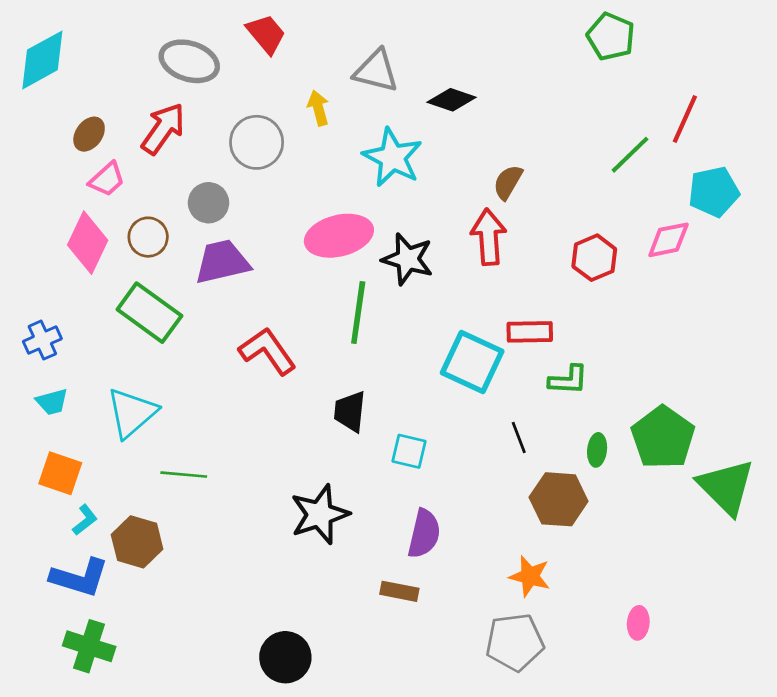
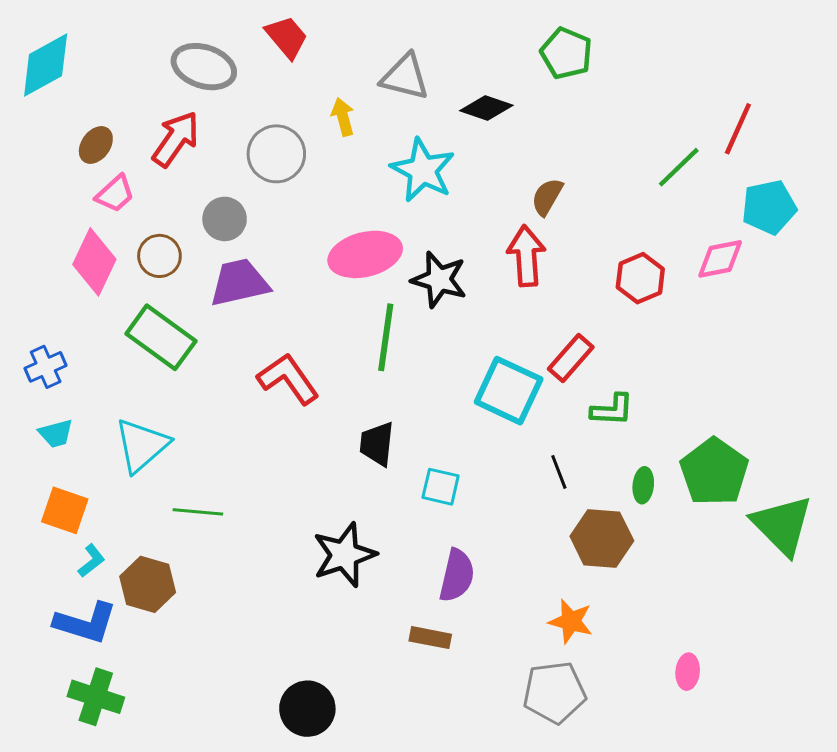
green pentagon: (611, 37) -> (566, 53), moved
red rectangle: (530, 332) -> (571, 358), turned -48

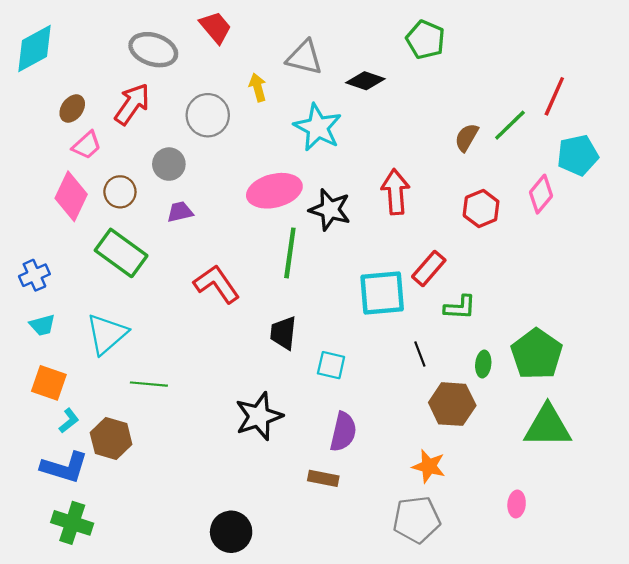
brown semicircle: (547, 197) -> (467, 137), moved
pink diamond: (720, 259) -> (541, 194), turned -39
purple trapezoid: (239, 283) -> (180, 212), size x0.6
cyan square: (509, 391) -> (382, 293), turned -30
green triangle: (782, 525) -> (548, 426), moved, turned -45

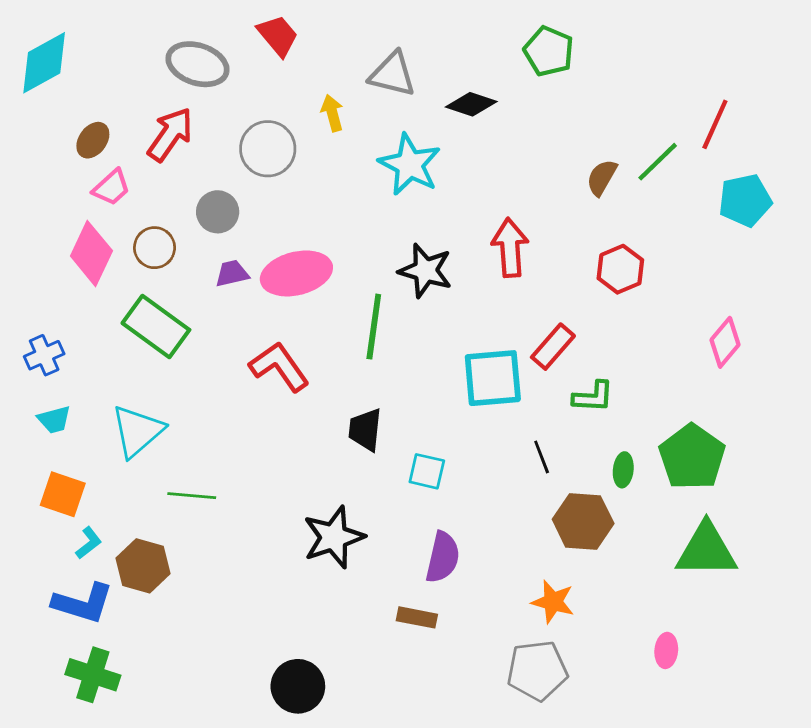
pink ellipse: (274, 191) -> (296, 273), moved
pink diamond: (541, 194) -> (725, 342), moved

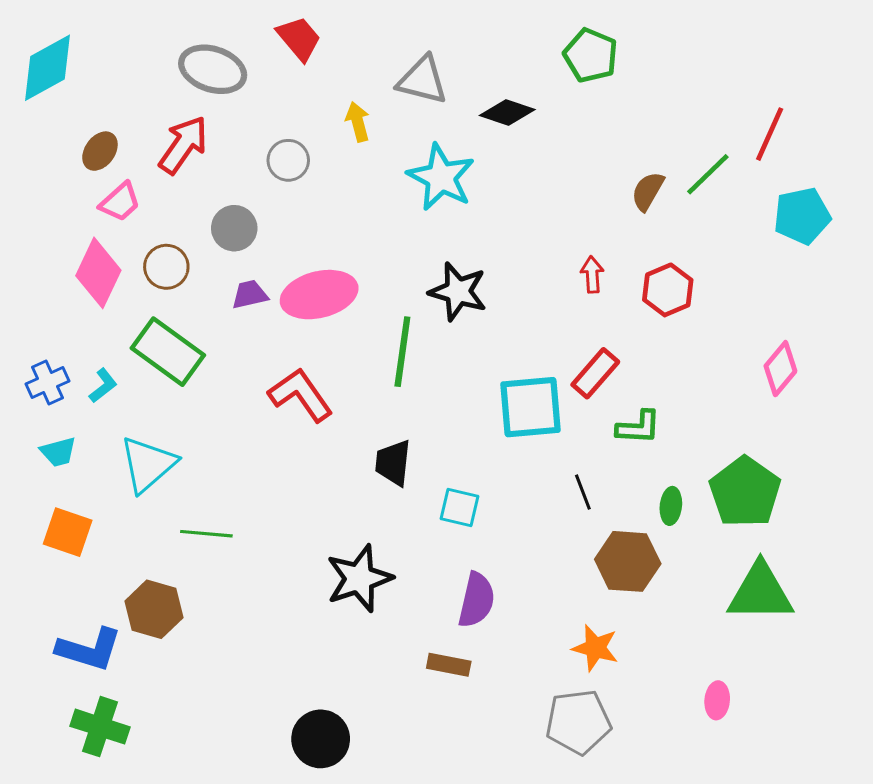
gray circle: (268, 149) -> (288, 160), size x0.7
red arrow: (510, 248) -> (592, 274), moved, size x0.6
cyan L-shape: (89, 543) -> (103, 386), moved

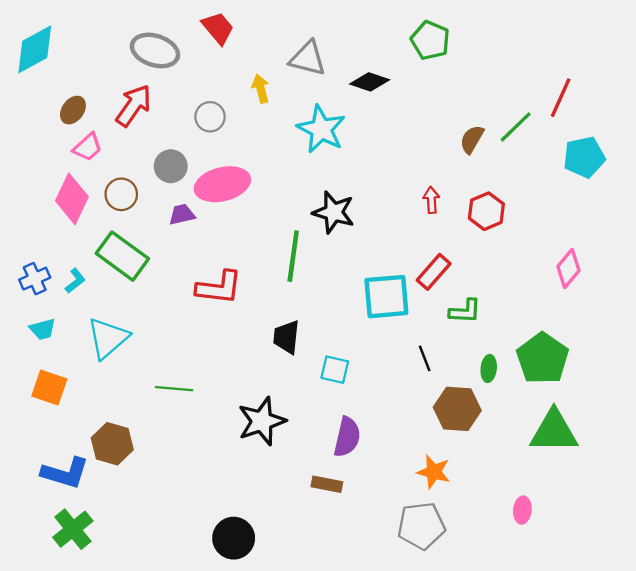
pink ellipse: (319, 295) -> (222, 184), moved
red L-shape: (301, 395) -> (219, 288), turned 132
green line: (206, 534) -> (174, 389), moved
green cross: (100, 727) -> (73, 529), turned 33

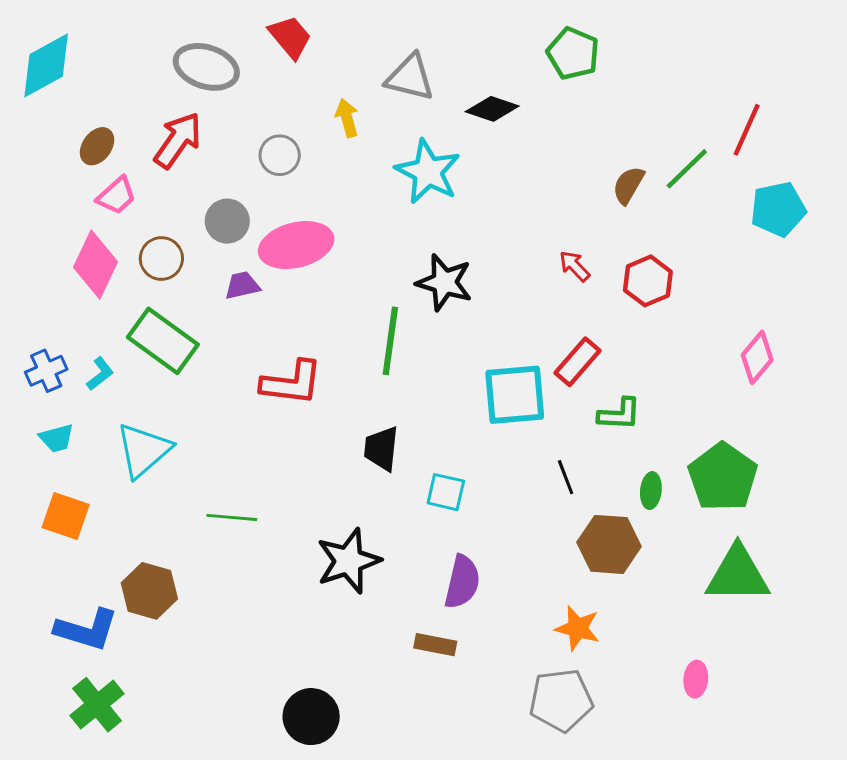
red arrow: (431, 200) -> (575, 266), turned -40

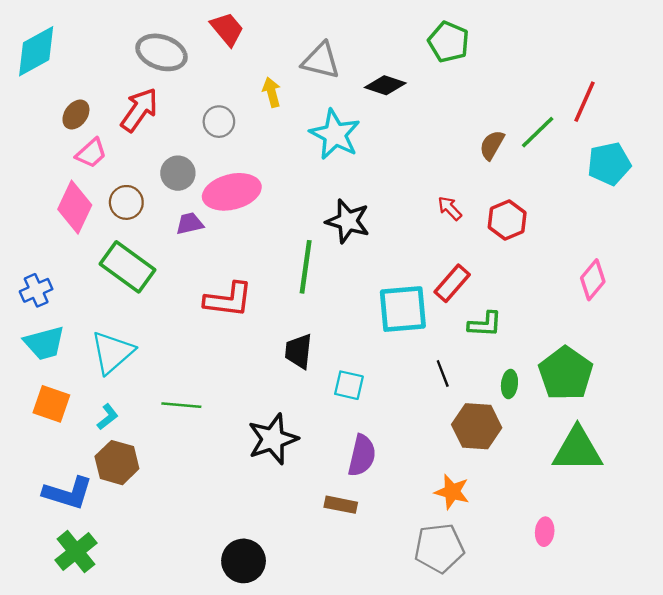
cyan L-shape: (100, 374) -> (108, 417), moved
cyan trapezoid: (57, 438) -> (44, 343), size x1.5

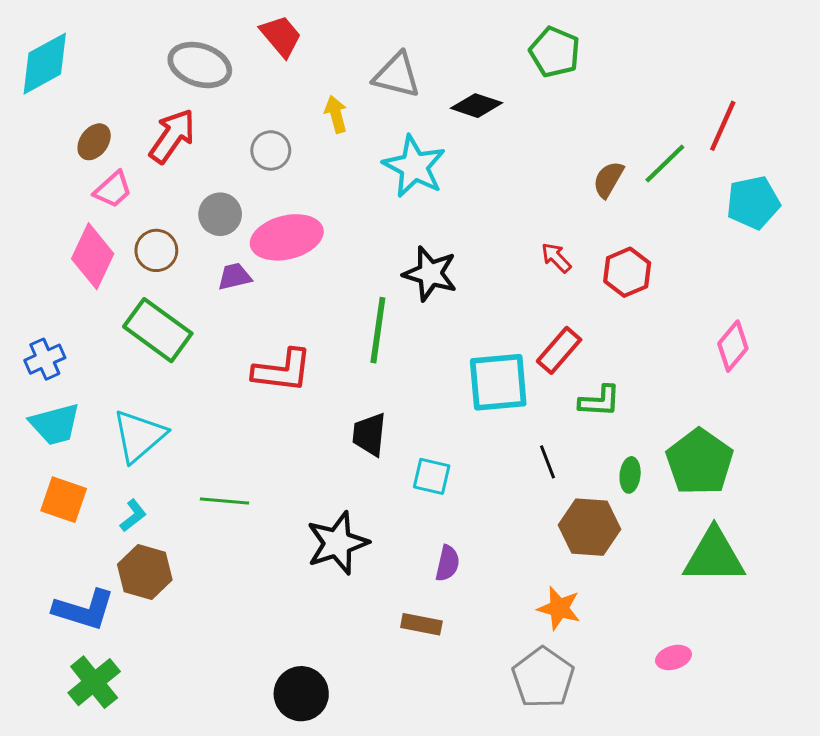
purple semicircle: (362, 455) -> (448, 563), size x0.7
pink ellipse: (545, 532) -> (674, 657), turned 68
gray pentagon: (439, 548) -> (543, 678), turned -30

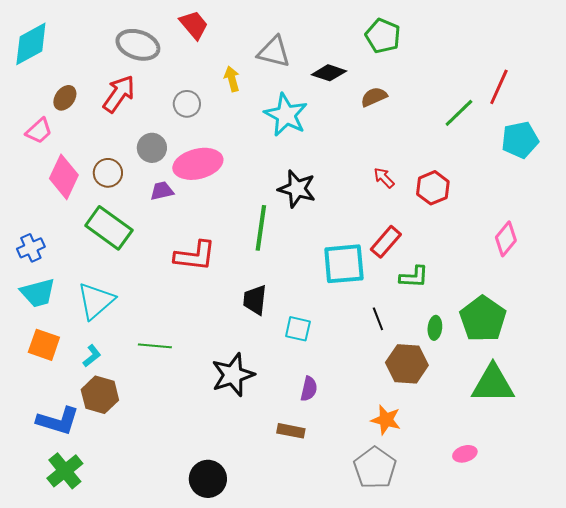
brown semicircle: (608, 179) -> (374, 97), moved, turned 36
pink trapezoid: (113, 190) -> (39, 131), moved

